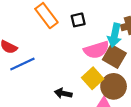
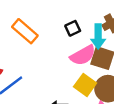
black square: (78, 20) -> (73, 28), moved

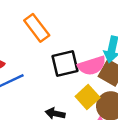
black square: (73, 28) -> (65, 64), moved, size x1.6

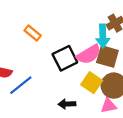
orange rectangle: (37, 28) -> (33, 33), size x0.7

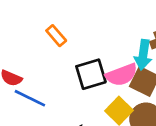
blue line: (21, 85) -> (30, 98), turned 55

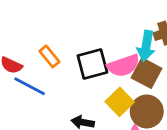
orange rectangle: (56, 36) -> (49, 56), moved

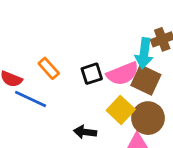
black square: (92, 64) -> (92, 74), size x0.7

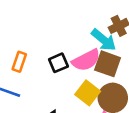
cyan arrow: (144, 53) -> (104, 40), turned -52
orange rectangle: (49, 68) -> (19, 62), turned 66

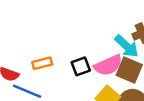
orange rectangle: (19, 62) -> (42, 63), turned 54

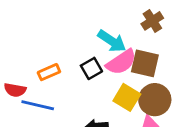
cyan arrow: (127, 46) -> (112, 41), moved

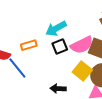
cyan arrow: (112, 41) -> (56, 29), moved, turned 110
blue line: (38, 105) -> (17, 68), turned 30

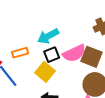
yellow square: (82, 71) -> (45, 72), moved

